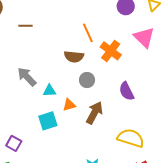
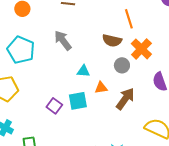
orange cross: (111, 51) -> (141, 49), moved
gray arrow: (27, 77) -> (63, 40), moved
purple square: (14, 143) -> (54, 106), moved

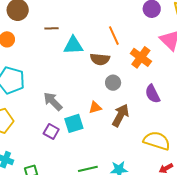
gray arrow: (63, 40) -> (53, 101), moved
orange cross: (141, 49) -> (141, 57), moved
cyan triangle: (83, 71) -> (73, 45), moved, size x1.5

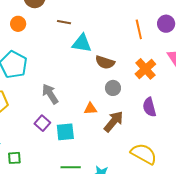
orange line: (114, 36) -> (139, 29), moved
cyan square: (74, 123) -> (65, 132), moved

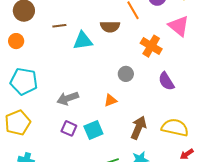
brown semicircle: (105, 62) -> (110, 27), moved
gray arrow: (50, 94) -> (68, 98), turned -60
brown arrow: (114, 122) -> (139, 128), moved

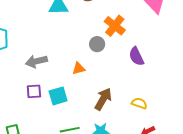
orange cross: (151, 46) -> (115, 26), moved
purple square: (69, 128) -> (34, 91), turned -35
yellow semicircle: (175, 128) -> (139, 103), size x0.6

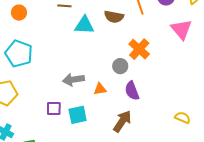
purple semicircle: (136, 56) -> (132, 91), moved
gray arrow: (36, 61) -> (73, 80), moved
yellow semicircle: (139, 103) -> (183, 118), moved

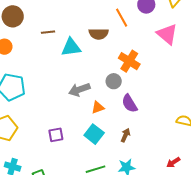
gray arrow: (73, 80) -> (79, 90), moved
cyan square: (78, 115) -> (94, 134), moved, turned -30
brown arrow: (122, 121) -> (125, 135), size x0.6

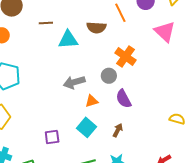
purple square: (56, 135) -> (52, 137), moved

